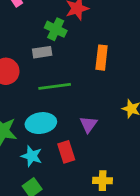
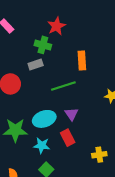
green line: (55, 86) -> (63, 86), moved
purple triangle: (88, 124) -> (71, 114), moved

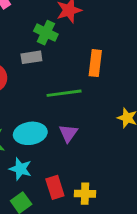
red rectangle: (68, 138) -> (55, 187), moved
yellow cross: (99, 155) -> (85, 194), moved

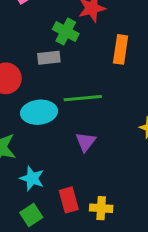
orange rectangle: (95, 63) -> (121, 49), moved
cyan ellipse: (30, 133) -> (39, 112), moved

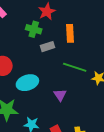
gray rectangle: (49, 58) -> (48, 47), moved
green line: (83, 98) -> (75, 67), moved, turned 35

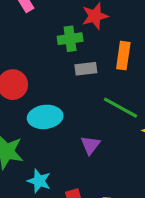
green cross: (34, 29) -> (70, 39), turned -35

